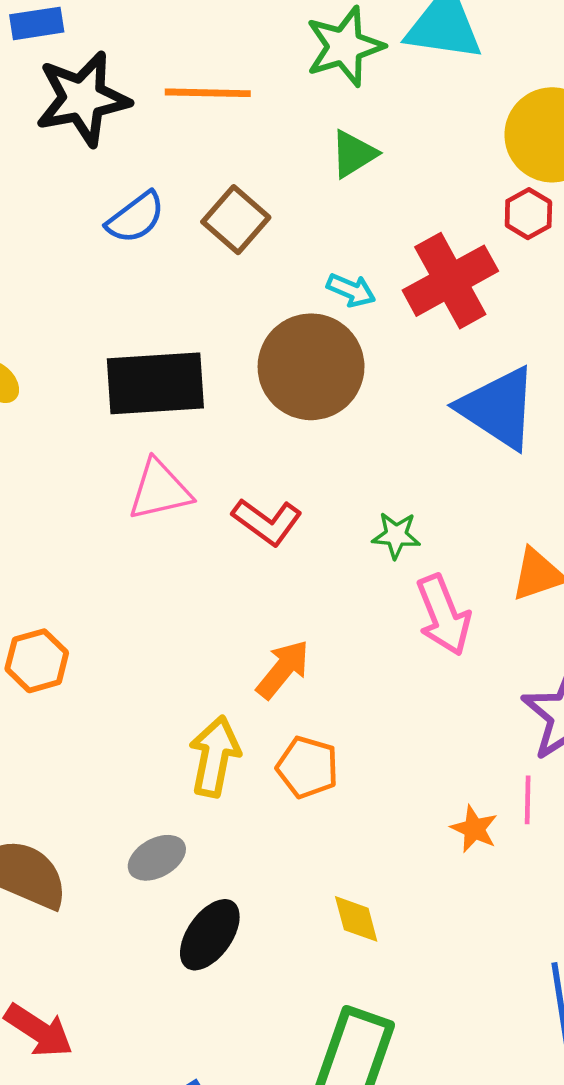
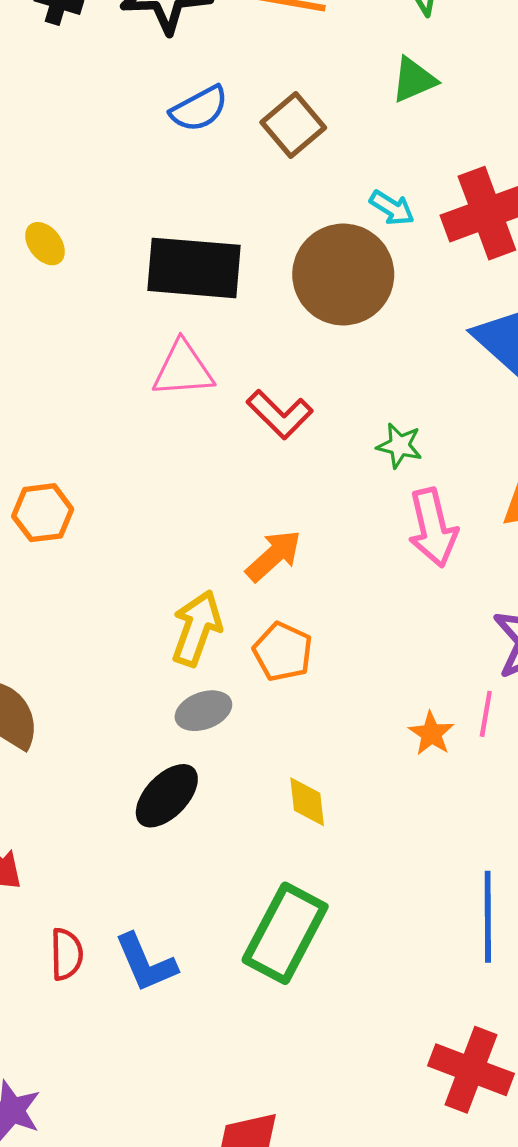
gray ellipse: (157, 858) -> (203, 711), moved

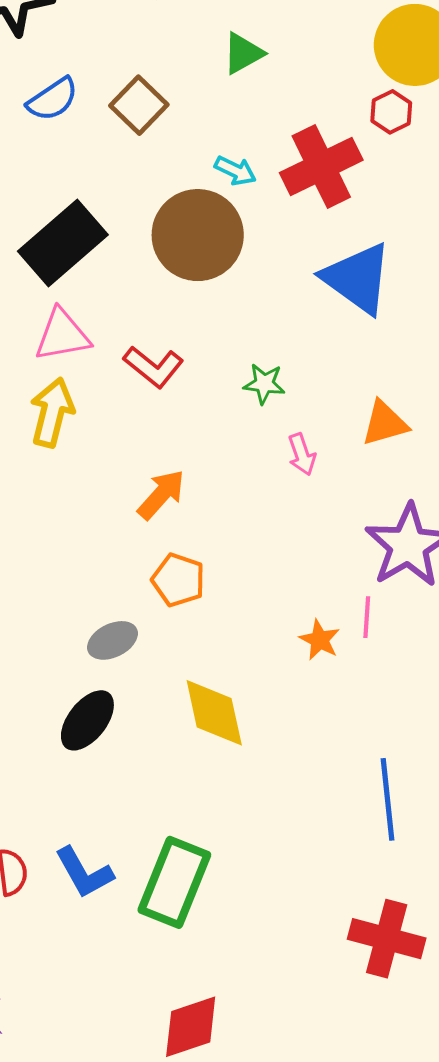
black rectangle: (194, 268) -> (63, 243), turned -40
pink arrow: (433, 528) -> (302, 454), size x0.6
yellow arrow: (197, 628) -> (52, 412), moved
yellow diamond: (307, 802) -> (214, 713), size x1.6
green rectangle: (285, 933) -> (174, 882), moved

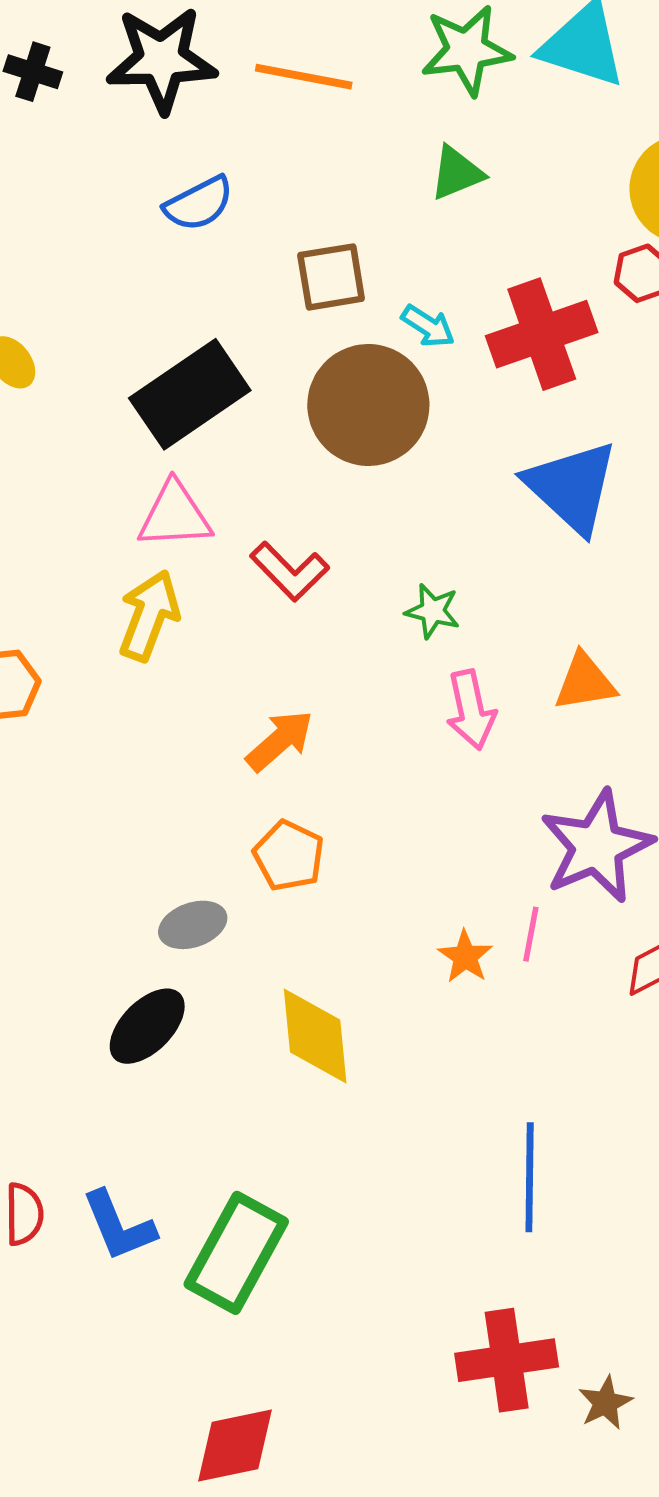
brown square: (139, 105) -> (331, 277), moved, turned 30
pink arrow: (302, 454) -> (471, 710), size x1.4
red cross: (387, 939) -> (507, 1360), turned -30

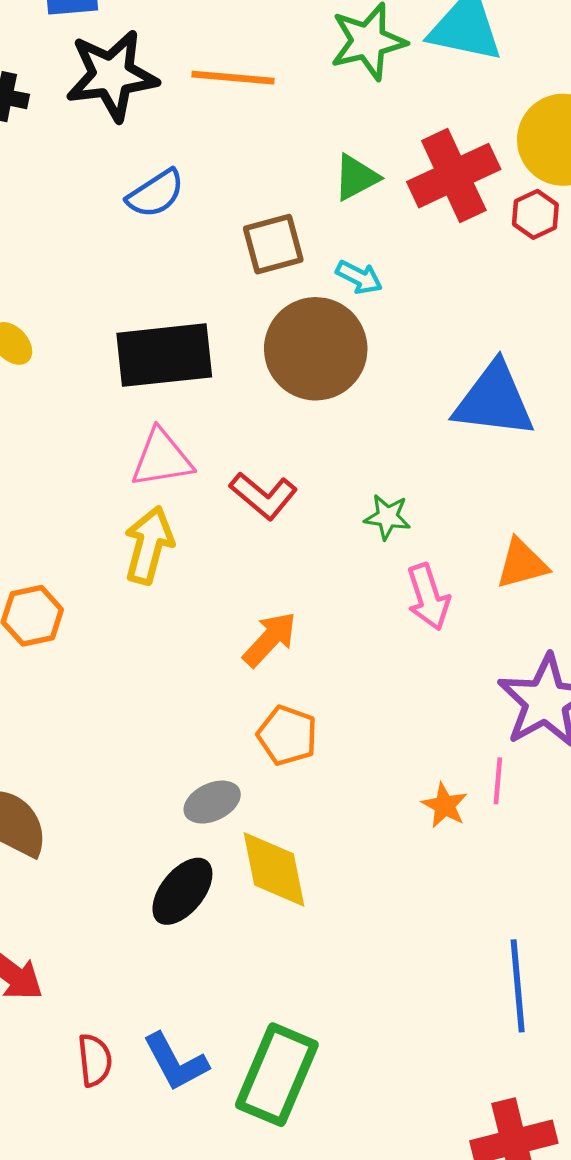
green triangle: (457, 173) -> (356, 177), moved
red cross: (542, 334) -> (454, 176), moved
black rectangle: (190, 394) -> (164, 355), turned 34
blue triangle: (572, 487) -> (494, 400), turned -30
yellow diamond: (315, 1036) -> (274, 869), moved

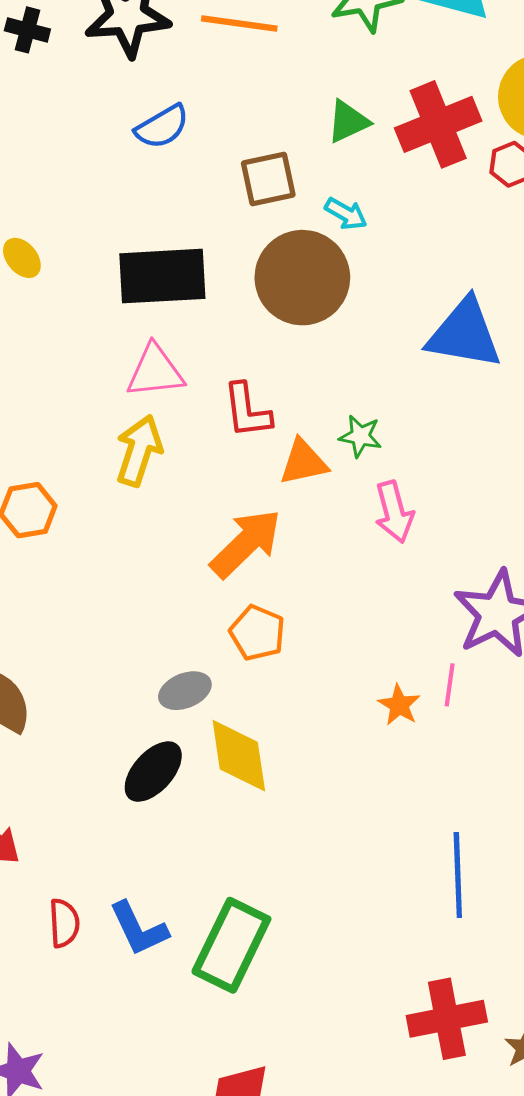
red L-shape: (263, 496) -> (247, 411), turned 40
orange triangle: (522, 564) -> (303, 462), moved
orange arrow: (270, 639) -> (246, 543), size x1.4

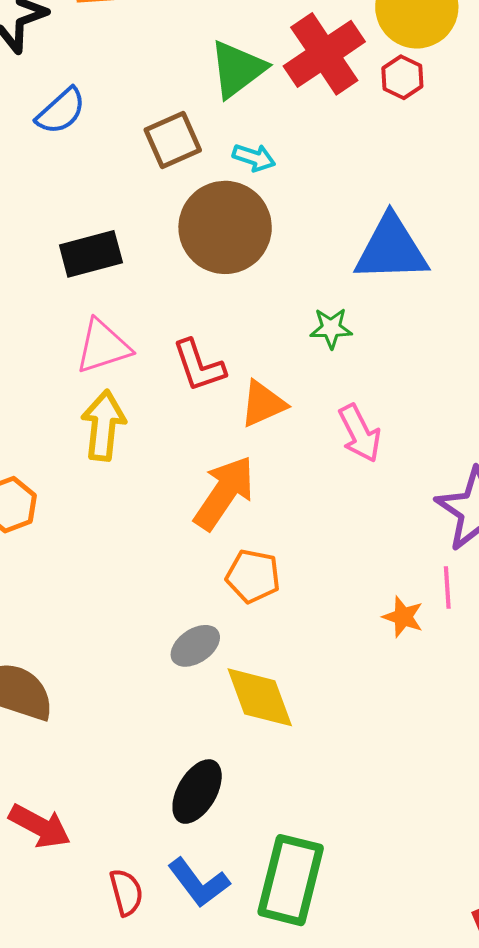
green triangle: (348, 121) -> (238, 69), size x1.4
black rectangle: (162, 276) -> (91, 254), size x0.7
green star: (360, 436) -> (331, 328), moved
black ellipse: (153, 772) -> (197, 792), moved

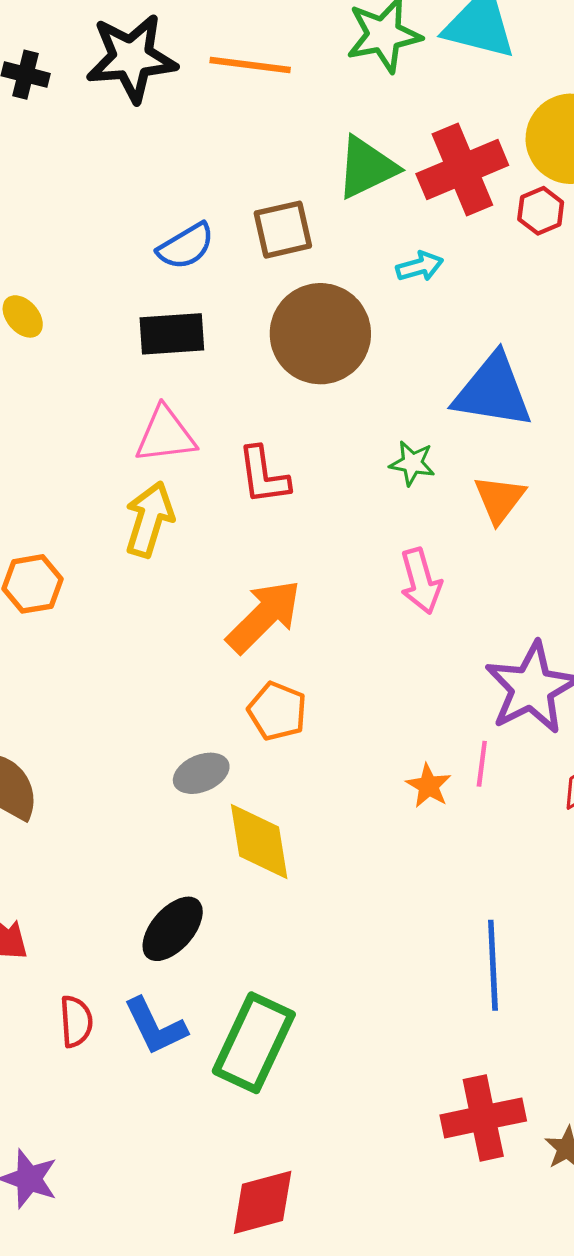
blue semicircle: (61, 111) -> (186, 246), moved
cyan arrow: (254, 158) -> (420, 266), moved, turned -45
orange triangle: (263, 404) -> (499, 499), moved, turned -40

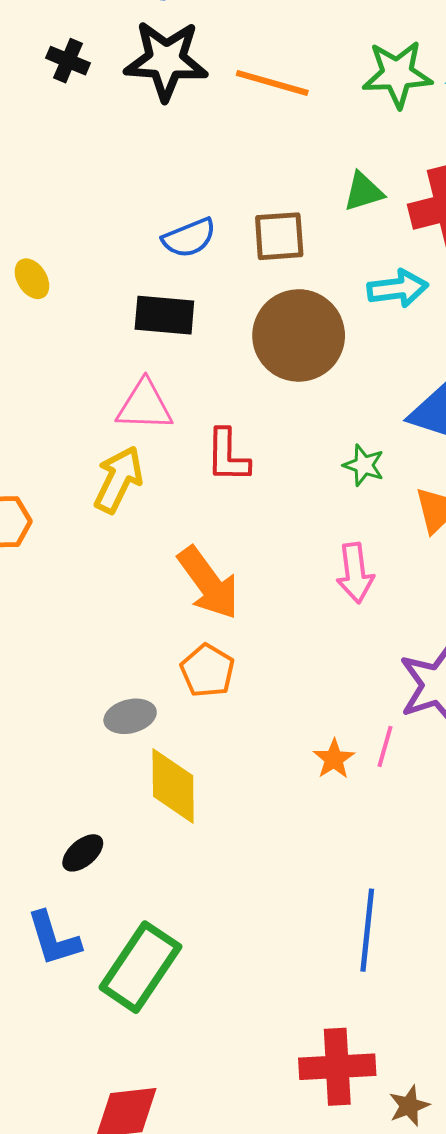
green triangle: (367, 167) -> (363, 192), size x0.7
cyan arrow: (420, 266) -> (398, 288), size x1.4
orange arrow: (264, 616) -> (208, 583), turned 90
black ellipse: (173, 929) -> (83, 853), size x0.7

